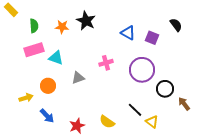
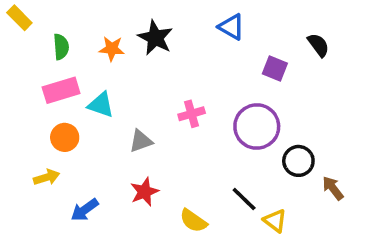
blue triangle: (128, 33) -> (231, 27), moved
orange circle: (48, 86) -> (65, 137), moved
blue arrow: (47, 116) -> (85, 210), turned 98
red star: (77, 126) -> (144, 192), moved

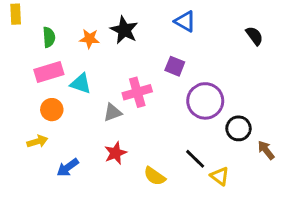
yellow rectangle: (19, 18) -> (16, 14), turned 42
purple square: (275, 69) -> (175, 66), moved
pink cross: (192, 114) -> (137, 92), moved, size x1.4

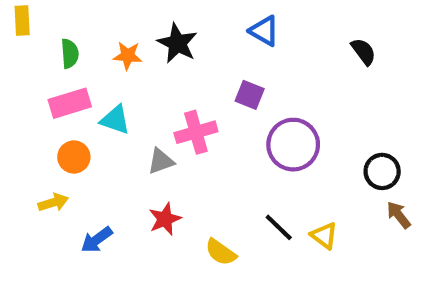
black circle: (239, 128) -> (382, 171), moved
brown arrow: (266, 150) -> (399, 215), moved
yellow triangle: (220, 176) -> (324, 236), moved

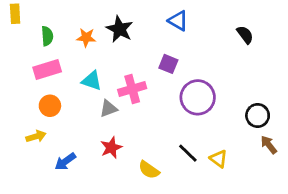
cyan triangle: (115, 120) -> (92, 81), moved

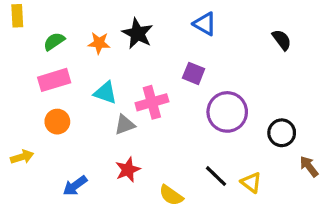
green semicircle: (47, 36) -> (54, 41), turned -120
black circle: (258, 116) -> (282, 133), moved
yellow arrow: (36, 136) -> (22, 157), moved

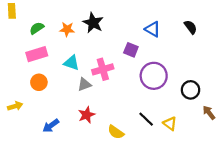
blue triangle: (205, 24) -> (153, 29), moved

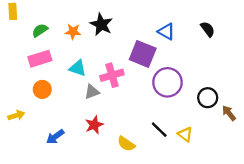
purple square: (131, 50) -> (143, 54), size x1.6
brown arrow: (209, 113) -> (229, 113), moved

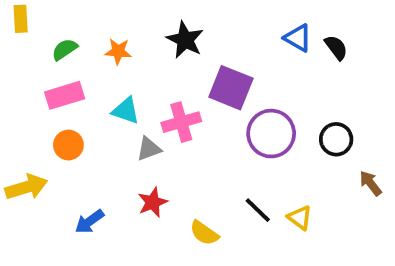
black star: (101, 24) -> (185, 40), moved
blue triangle: (166, 32) -> (298, 38), moved
black circle: (208, 98) -> (336, 139), moved
yellow arrow: (16, 115) -> (26, 187), size x1.5

